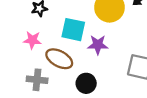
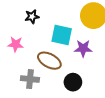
pink star: (32, 40) -> (16, 44), moved

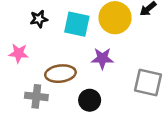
cyan square: (62, 35) -> (77, 24), moved
brown ellipse: (49, 61) -> (60, 74), turned -35

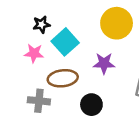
cyan square: (77, 24) -> (65, 42), moved, turned 36
pink star: (19, 53) -> (34, 53), moved

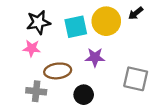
black star: (41, 24) -> (38, 22), size x1.5
cyan square: (65, 42) -> (76, 27), moved, turned 30

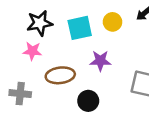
yellow circle: (106, 21) -> (113, 22), size x0.6
gray cross: (36, 91) -> (20, 94), moved

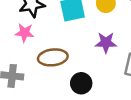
purple star: (100, 61) -> (106, 43), moved

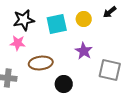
purple star: (106, 43) -> (84, 51), turned 30

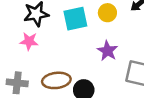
brown ellipse: (41, 63) -> (56, 80), moved

